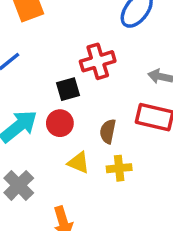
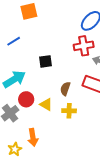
red cross: (98, 61) -> (84, 46), moved
red circle: (60, 123) -> (26, 99), moved

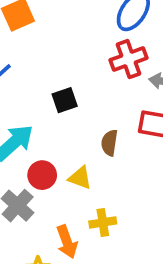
yellow cross: (69, 111) -> (103, 222), moved

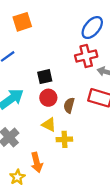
red circle: (42, 175) -> (48, 98), moved
yellow cross: (103, 222) -> (64, 139), moved

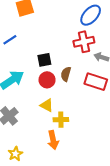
brown semicircle: (69, 105) -> (66, 74), moved
orange arrow: (37, 162) -> (53, 140), moved

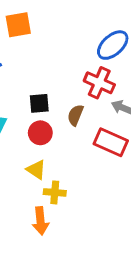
red cross: (84, 42) -> (99, 83), turned 30
brown semicircle: (66, 74) -> (75, 115), moved

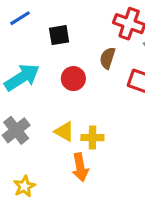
black square: (39, 103) -> (59, 35), moved
yellow triangle: (36, 170) -> (64, 132), moved

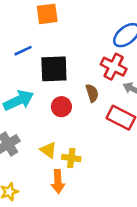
black square: (59, 35) -> (54, 69), size x1.6
brown semicircle: (107, 58) -> (92, 93), turned 138

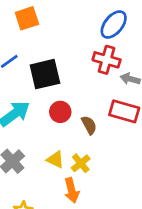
brown semicircle: (92, 93) -> (89, 125), moved
yellow cross: (71, 158) -> (81, 163), turned -36

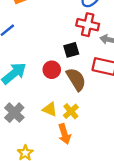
black square: (45, 74) -> (71, 50), moved, size x0.6
brown semicircle: (89, 125) -> (76, 79), size x1.5

